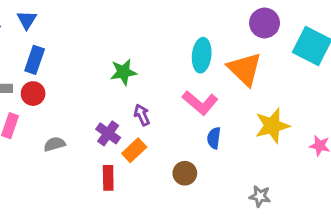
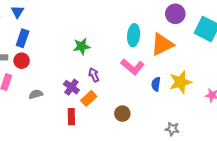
orange triangle: (245, 69) -> (162, 44), turned 50
blue semicircle: (214, 138) -> (156, 84), moved

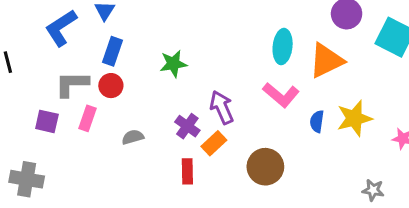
green star: (82, 46) -> (173, 64), moved
purple arrow: (94, 75) -> (222, 107), size x1.5
brown circle: (122, 114) -> (265, 167), size x1.5
gray star: (172, 129) -> (373, 190), moved

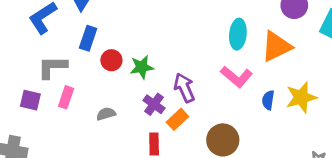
green star: (173, 64) -> (142, 67), moved
red circle: (111, 86) -> (111, 60), moved

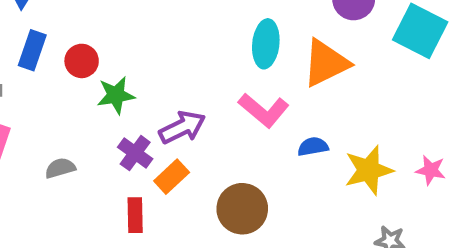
red circle: (111, 60) -> (82, 61), moved
purple arrow: (184, 88) -> (182, 127), turned 88
yellow star: (301, 97) -> (369, 170), moved
blue semicircle: (268, 100) -> (313, 147), turned 72

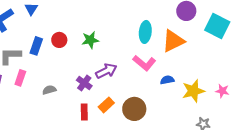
blue rectangle: (32, 50) -> (36, 46), moved
green star: (116, 95) -> (90, 40), moved
orange rectangle: (172, 177) -> (106, 105), moved

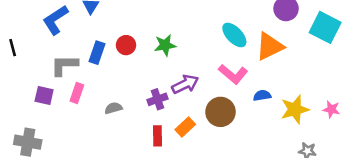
cyan ellipse: (145, 32) -> (234, 35), turned -50
purple cross: (84, 83) -> (158, 99), turned 35
brown circle: (134, 109) -> (221, 112), moved

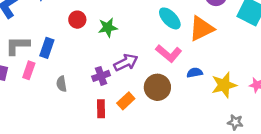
red circle: (126, 45) -> (77, 20), moved
blue rectangle: (97, 53) -> (47, 48), moved
gray semicircle: (113, 108) -> (62, 84), turned -84

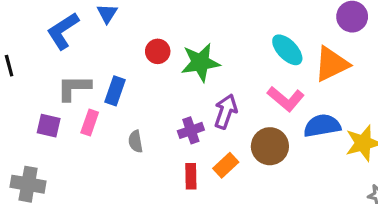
green star: (108, 27) -> (200, 62), size x1.4
purple arrow: (126, 62) -> (226, 111), turned -45
blue semicircle: (195, 73) -> (322, 126), size x1.6

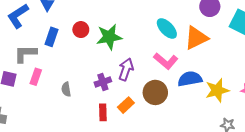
blue rectangle: (115, 91) -> (51, 37), moved

